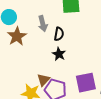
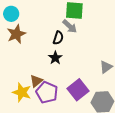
gray arrow: (43, 24) -> (70, 26), moved, turned -42
purple square: (86, 83) -> (78, 90), turned -35

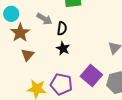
gray arrow: (70, 26) -> (44, 19), moved
brown triangle: (36, 81) -> (28, 55), moved

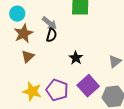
black semicircle: (62, 28) -> (52, 35), moved
black star: (63, 48) -> (76, 58), moved

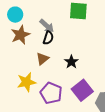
brown triangle: (28, 56) -> (42, 59), moved
yellow star: (32, 91) -> (26, 82), moved, turned -30

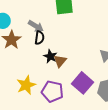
brown triangle: (42, 59) -> (60, 61), moved
black star: (71, 62) -> (50, 56), moved

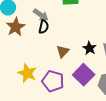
black star: (50, 56) -> (89, 48), moved
yellow star: (26, 85) -> (27, 73), turned -30

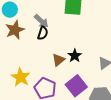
black star: (89, 48) -> (75, 56), moved

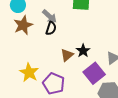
purple square: (76, 86) -> (94, 73), moved

